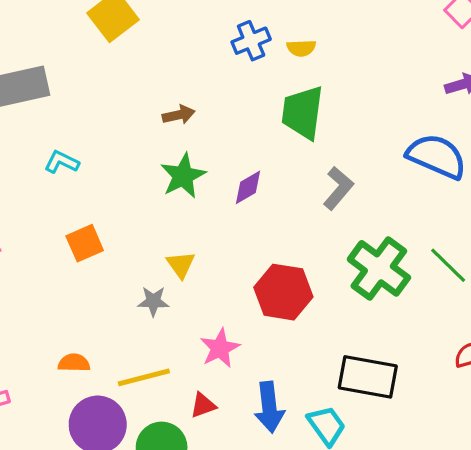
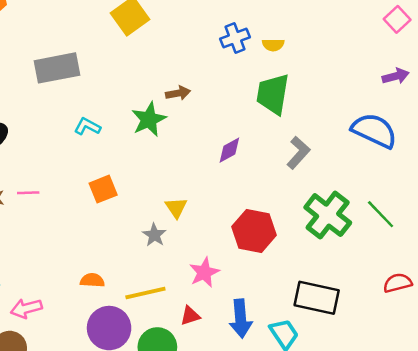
green star: (183, 176) -> (149, 119), moved
gray star: (153, 301) -> (154, 235), turned 30

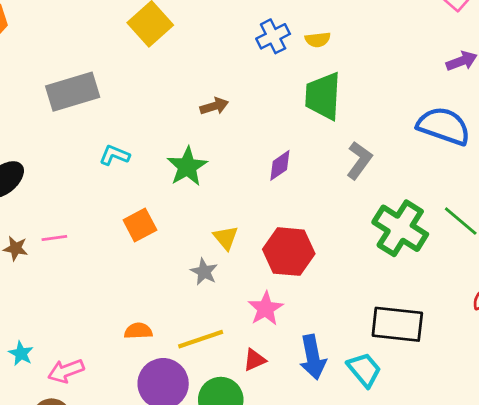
green star: (149, 119) -> (187, 167), moved
red hexagon: (254, 231) -> (289, 252), moved

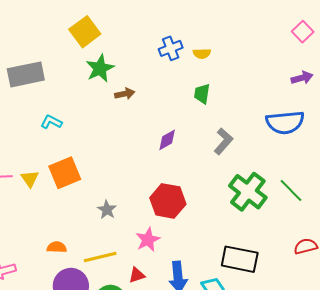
green trapezoid: (323, 96) -> (202, 94), size x0.6
blue semicircle: (444, 126) -> (285, 122), turned 150
green star: (187, 167) -> (100, 68), moved
orange square: (140, 225) -> (65, 173), size x1.4
yellow triangle: (226, 238) -> (30, 179), moved

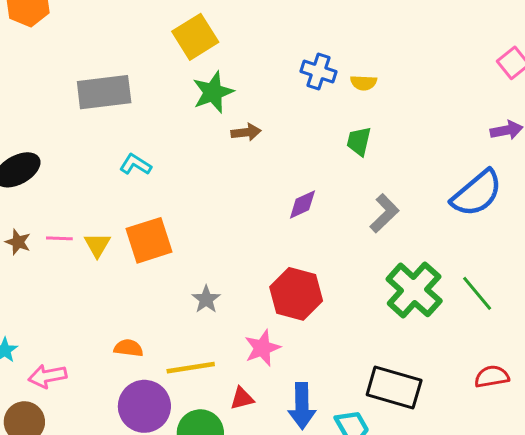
blue cross: (171, 48) -> (319, 71), turned 35
blue semicircle: (285, 122) -> (477, 193), turned -39

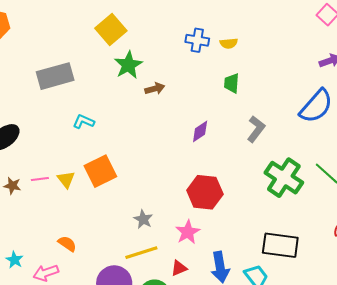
gray star: (206, 299) -> (143, 219), moved
orange semicircle: (128, 348) -> (67, 244), moved, turned 36

